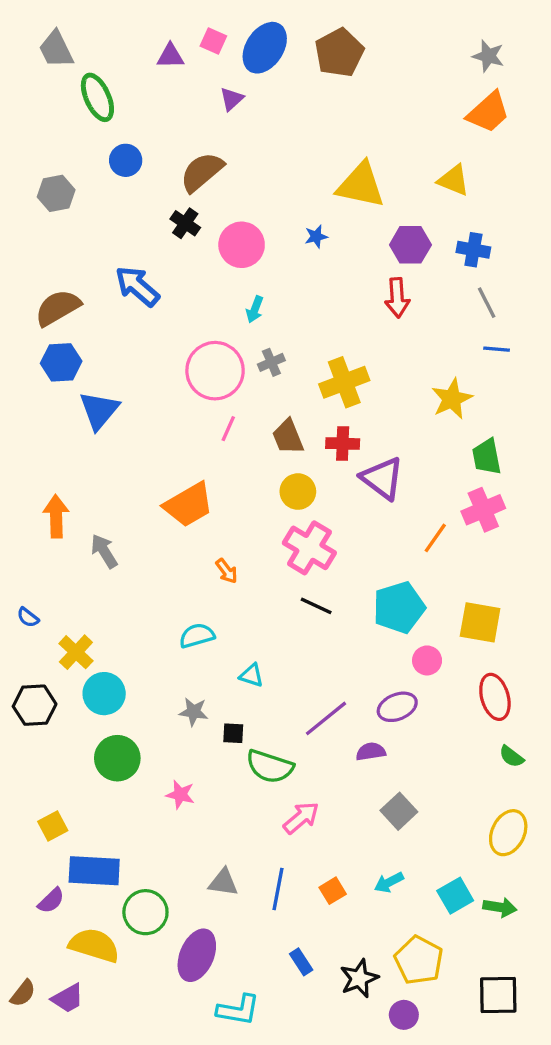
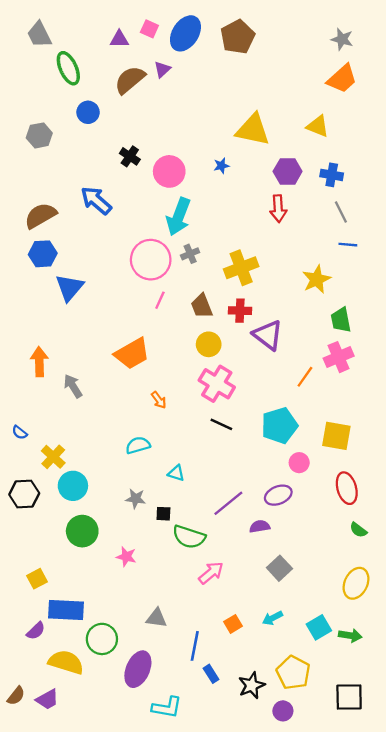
brown semicircle: (202, 172) -> (130, 80), moved
cyan arrow: (255, 309) -> (178, 217), size x2.0
blue line: (278, 889) -> (195, 646), moved

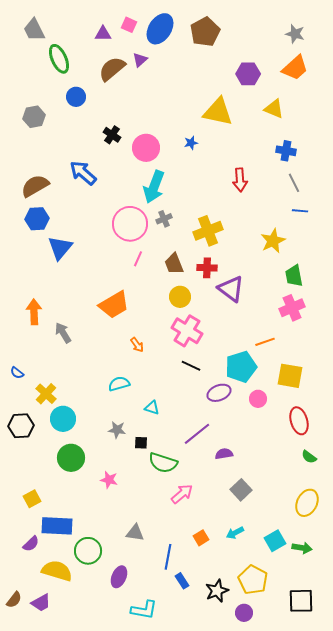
purple hexagon: (288, 171) -> (248, 74), moved
orange line: (305, 377) -> (265, 342), moved, turned 36
purple ellipse: (278, 495) -> (219, 393), moved
purple ellipse: (138, 669) -> (119, 577), size x0.7

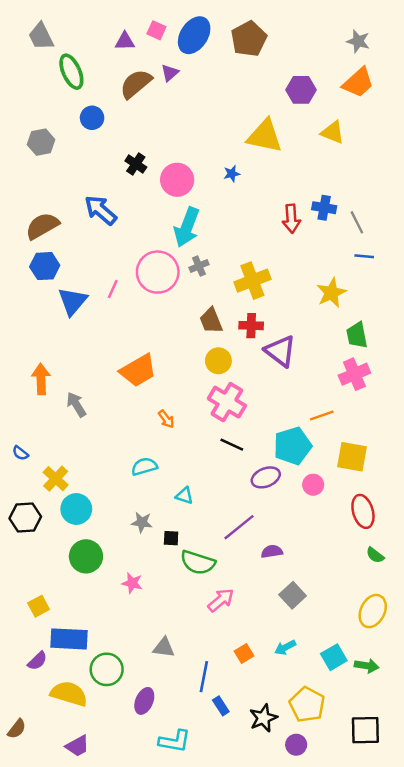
blue cross: (286, 151) -> (324, 208), moved
pink line: (138, 259) -> (113, 289), moved
purple trapezoid: (41, 603) -> (77, 746), moved

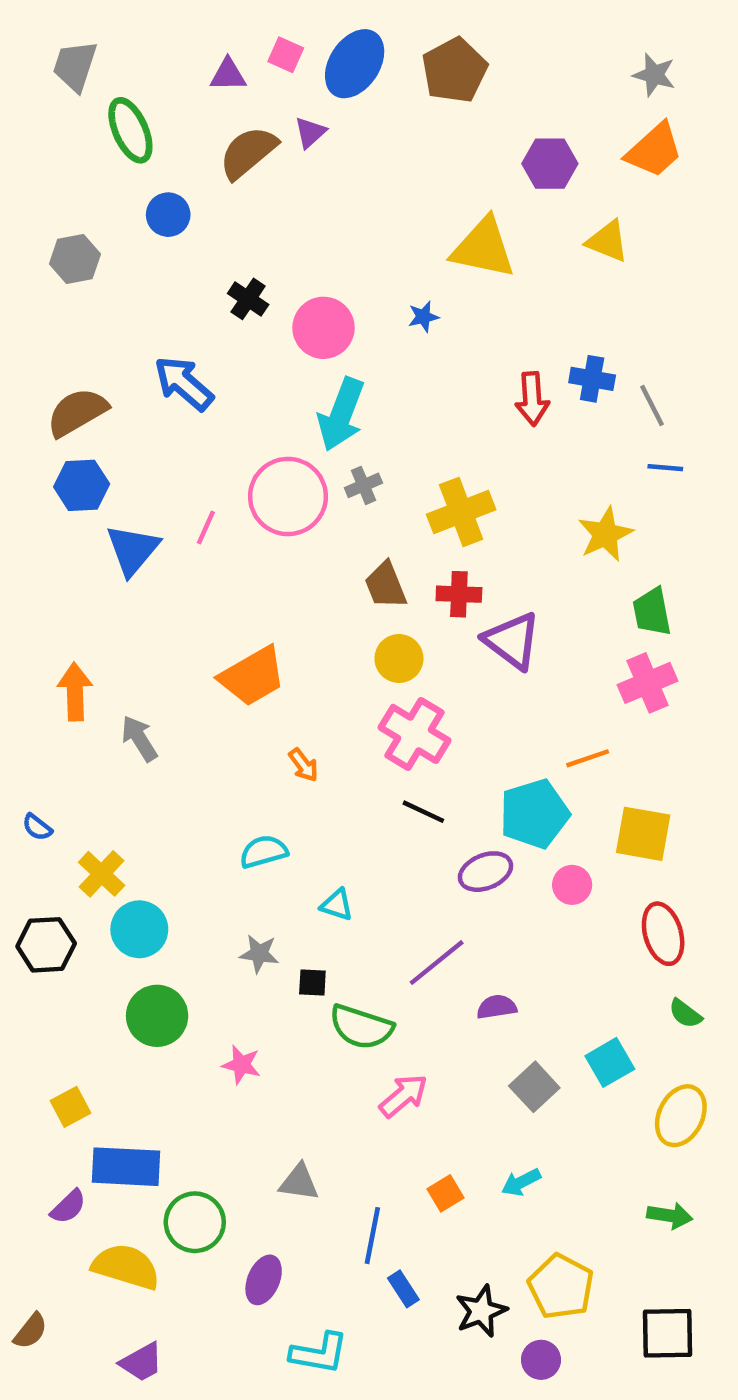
gray trapezoid: (41, 36) -> (75, 66), turned 44
cyan square: (334, 657) -> (610, 1062), moved

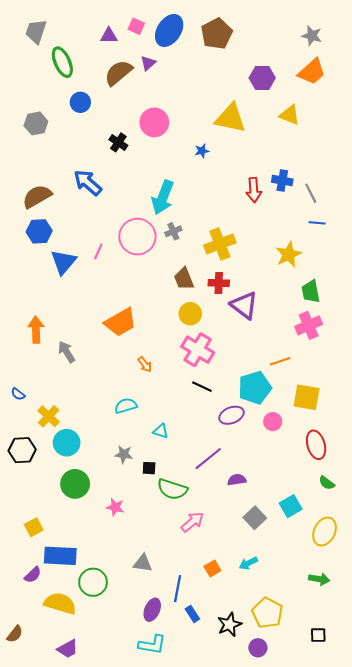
pink circle: (324, 328) -> (154, 122), moved
purple ellipse: (264, 1280) -> (152, 610), moved
black square: (668, 1333) -> (318, 635), size x0.6

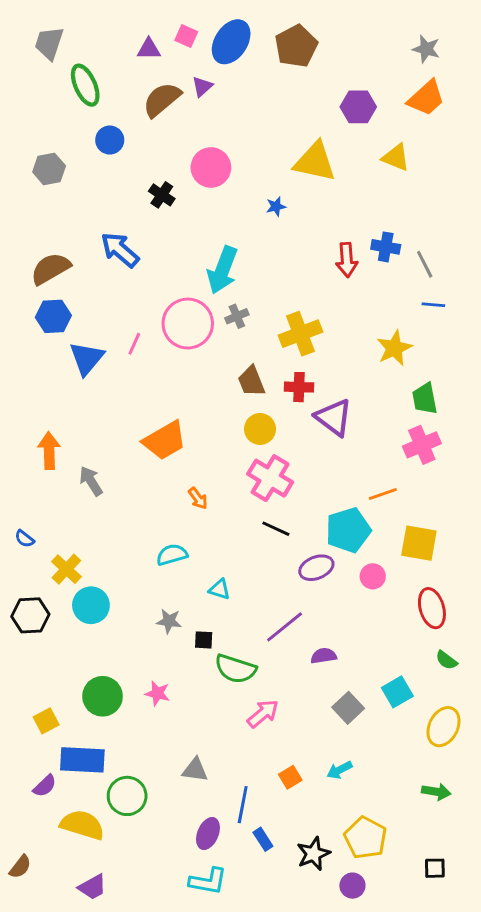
green circle: (75, 484) -> (103, 696), moved

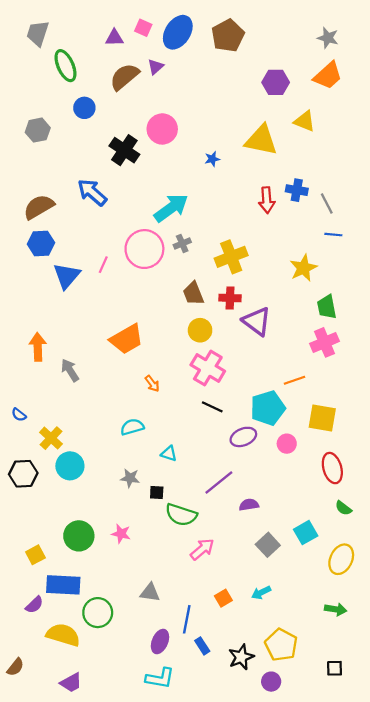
yellow triangle: (315, 162) -> (261, 140), moved
black cross: (162, 195) -> (124, 150), size x1.5
cyan arrow: (222, 270) -> (171, 208), turned -147

